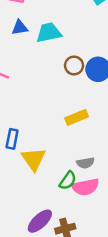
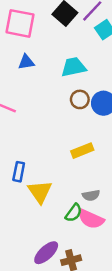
cyan trapezoid: (49, 33) -> (74, 67), moved
pink semicircle: (85, 187) -> (91, 219), turned 35

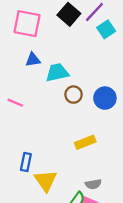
cyan trapezoid: (74, 67) -> (57, 72), moved
brown circle: (80, 99) -> (74, 95), moved

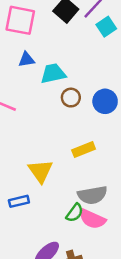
blue rectangle: (26, 162) -> (19, 201), moved, turned 66
yellow triangle: (46, 181) -> (40, 171), moved
gray semicircle: (93, 184) -> (92, 195), size x1.6

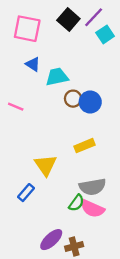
blue triangle: (27, 60) -> (33, 64), turned 42
blue circle: (105, 101) -> (90, 102), moved
blue rectangle: (19, 201) -> (26, 193), turned -36

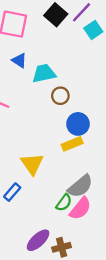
blue circle: (90, 102) -> (78, 124), moved
gray semicircle: (92, 187) -> (80, 186), turned -30
pink semicircle: (92, 209) -> (80, 209), turned -75

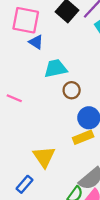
blue triangle: (19, 60) -> (36, 42), moved

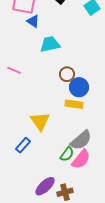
brown circle: (72, 90) -> (67, 74), moved
yellow rectangle: (83, 137) -> (74, 104), turned 30

